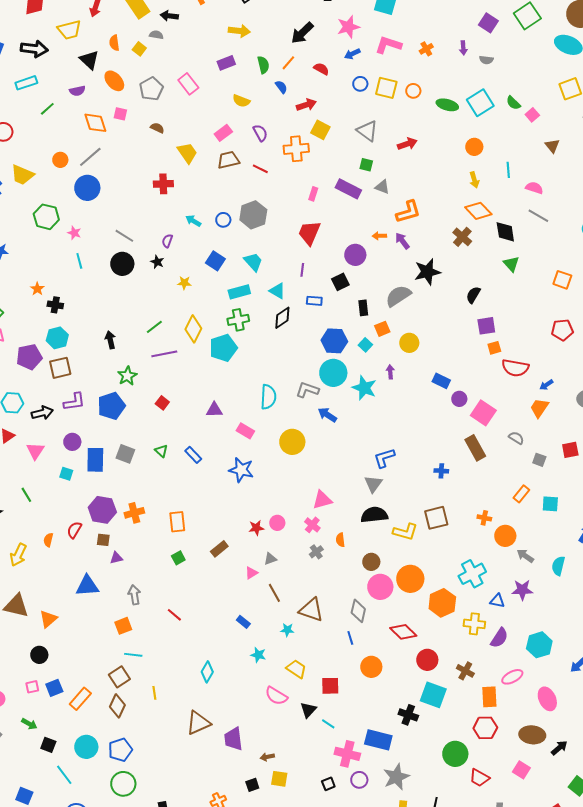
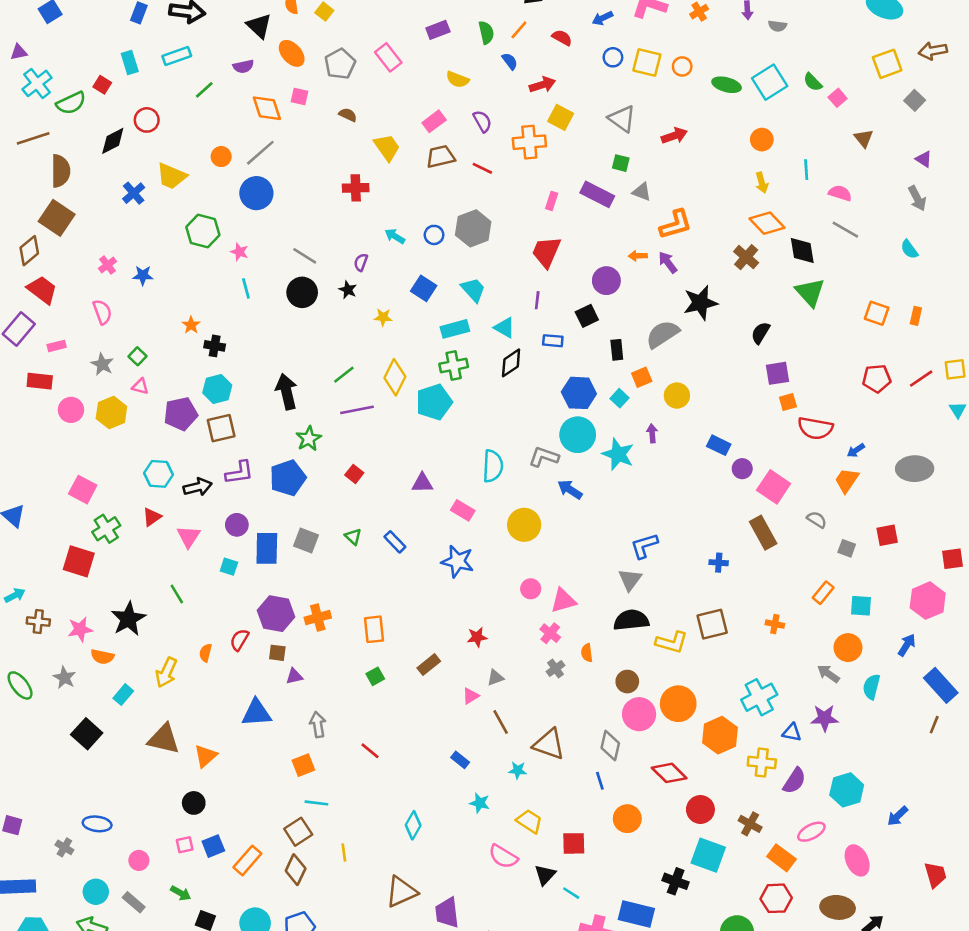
green triangle: (511, 264) -> (810, 292), size x1.4
black arrow: (110, 340) -> (286, 392), size x1.5
pink circle: (277, 523) -> (531, 589), moved
orange circle: (505, 536) -> (848, 648), moved
orange rectangle: (489, 697) -> (781, 858), turned -50

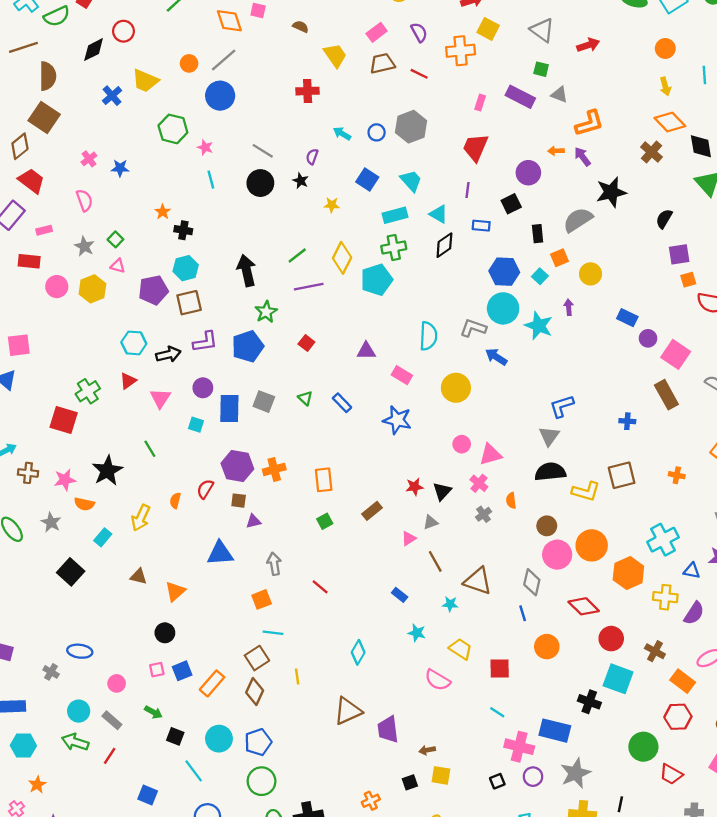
pink square: (83, 490) -> (19, 345), moved, turned -35
brown triangle: (164, 739) -> (138, 576), size x0.6
black triangle: (545, 875) -> (442, 491), moved

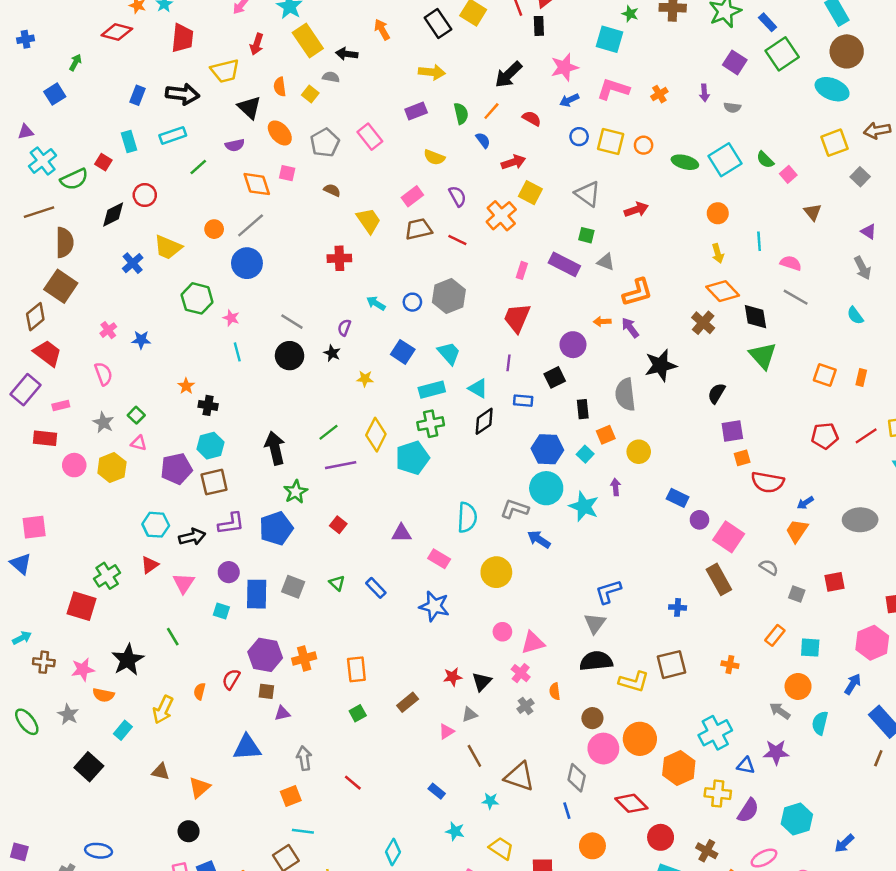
orange cross: (461, 51) -> (501, 216), turned -36
gray semicircle: (578, 220) -> (625, 395), turned -64

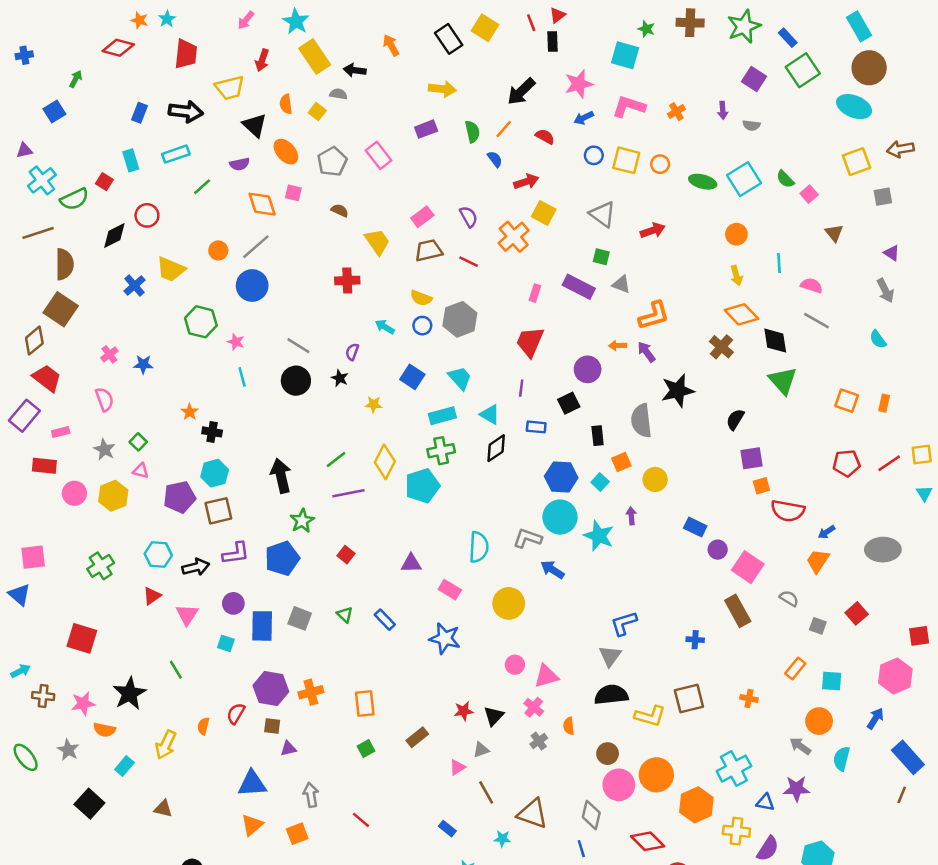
yellow semicircle: (434, 157) -> (421, 298), moved
gray square: (860, 177) -> (883, 197), turned 36
green cross: (107, 576) -> (101, 566), moved
red square: (835, 582) -> (857, 613), turned -30
orange triangle: (200, 787) -> (252, 825), moved

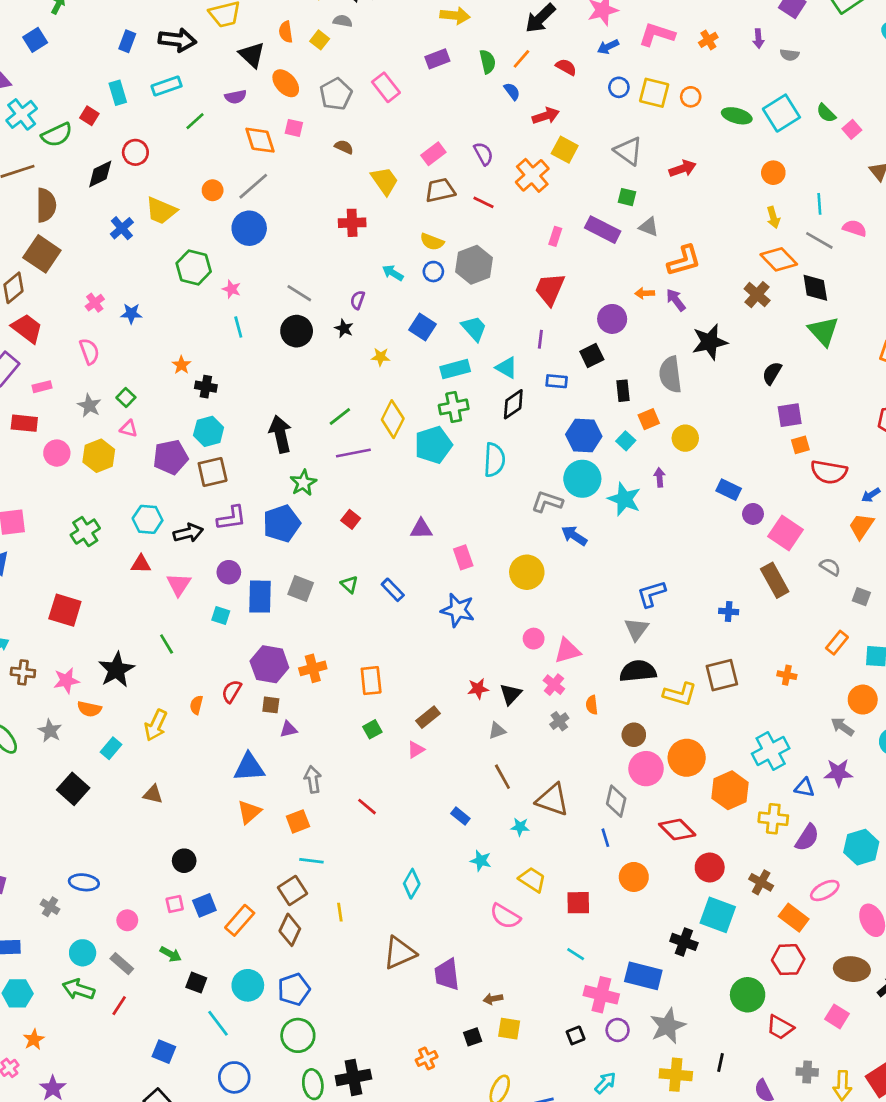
gray line: (817, 321) -> (819, 240), moved
cyan semicircle: (479, 547) -> (494, 460), moved
pink rectangle: (450, 590) -> (463, 557), turned 40
red triangle: (152, 596) -> (141, 564), turned 36
pink triangle: (457, 767) -> (416, 750), moved

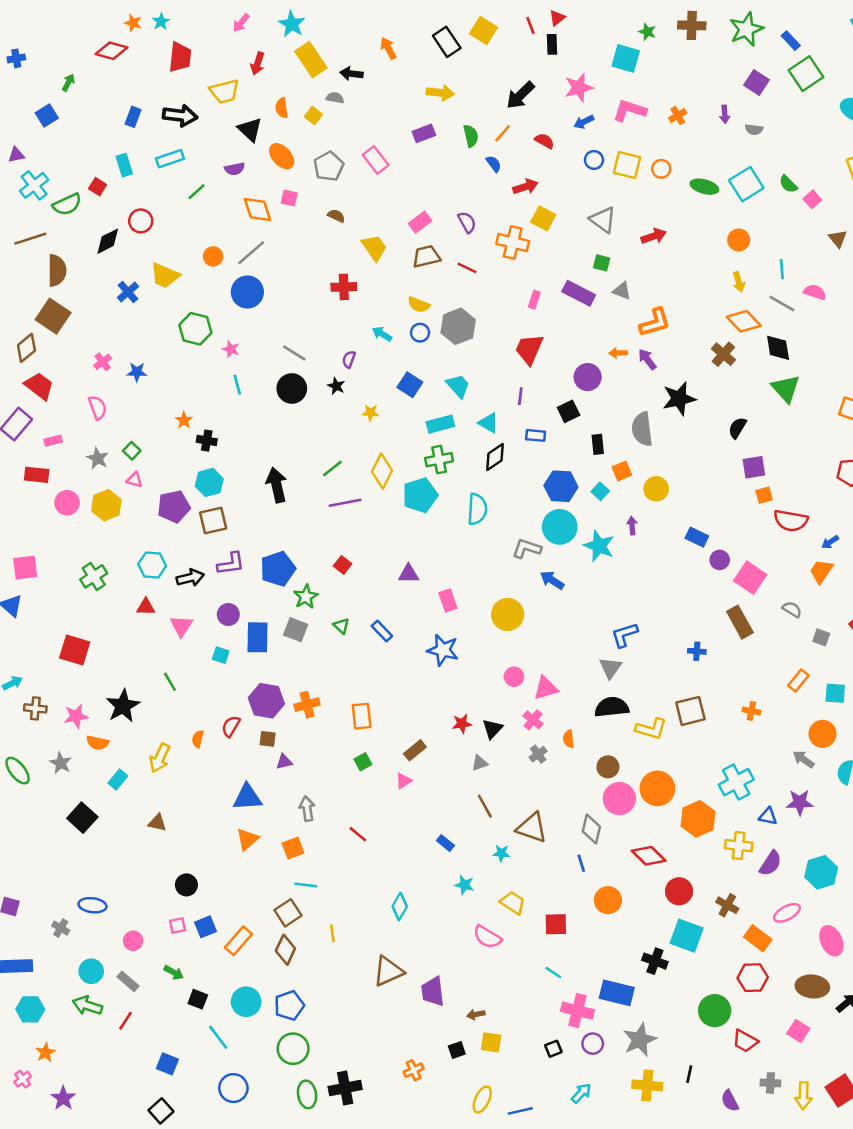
orange cross: (532, 175) -> (513, 242), turned -36
green star: (303, 483) -> (306, 597), moved

